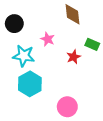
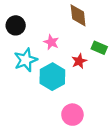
cyan star: (24, 56) -> (26, 60), turned -30
cyan hexagon: (30, 84) -> (52, 77), moved

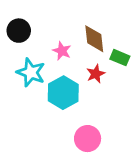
brown diamond: (78, 15) -> (94, 39), moved
cyan star: (26, 60) -> (31, 72), turned -30

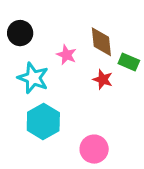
red star: (96, 74) -> (103, 79), turned -30
cyan hexagon: (63, 93) -> (43, 121), moved

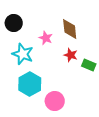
green rectangle: (129, 62) -> (89, 65), moved
pink circle: (94, 149) -> (55, 101), moved

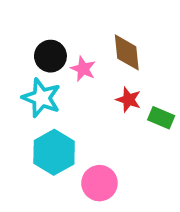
black circle: (14, 23) -> (50, 56), moved

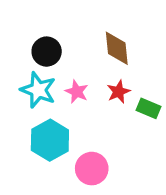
pink star: (83, 69) -> (77, 92), moved
red star: (128, 100) -> (118, 92), turned 30

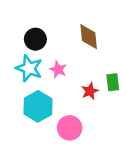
red star: (118, 92) -> (90, 91), moved
green rectangle: (149, 108) -> (113, 82), turned 60

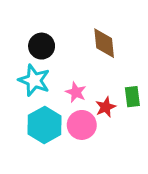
pink star: (58, 70) -> (76, 92), moved
pink circle: (70, 128) -> (82, 125), moved

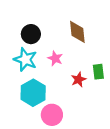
pink star: (76, 92) -> (55, 58), moved
pink circle: (82, 125) -> (52, 115), moved

